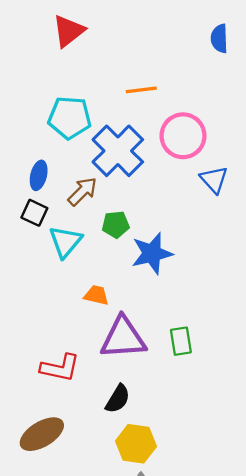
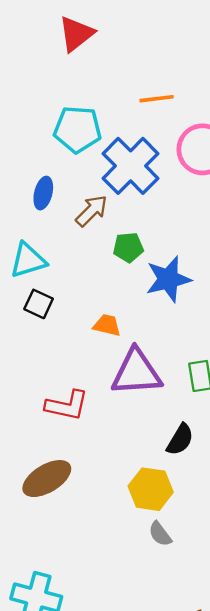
black square: (34, 213) -> (39, 304), moved
cyan triangle: (65, 242) -> (28, 260), moved, turned 33
black semicircle: (118, 399) -> (180, 440), moved

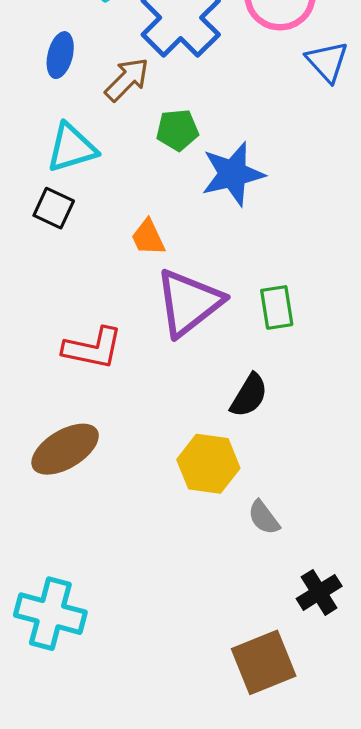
cyan triangle: (28, 260) -> (72, 148), moved
orange trapezoid: (107, 325) -> (148, 237), turned -128
purple triangle: (136, 372) -> (189, 303), turned -34
gray semicircle: (160, 534) -> (264, 518), moved

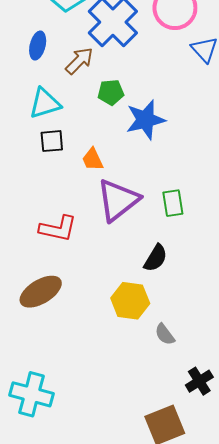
black square: (54, 208) -> (52, 141), moved, turned -30

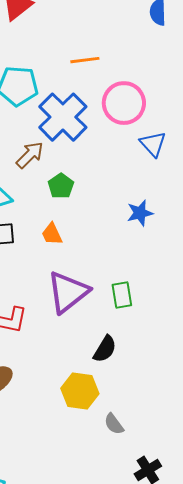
green pentagon: (111, 92) -> (61, 186), turned -30
blue star: (145, 120) -> (140, 213), moved, size x0.7
orange trapezoid: (93, 159) -> (52, 234), moved

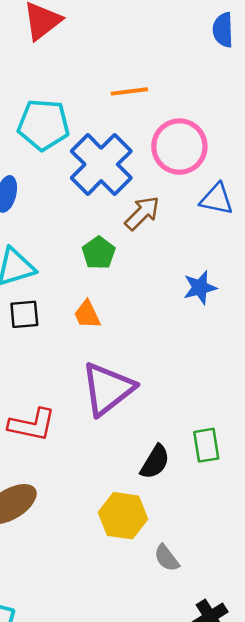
blue triangle: (153, 144) -> (217, 199), turned -36
brown arrow: (30, 155) -> (142, 213), moved
green rectangle: (122, 295) -> (206, 445), moved

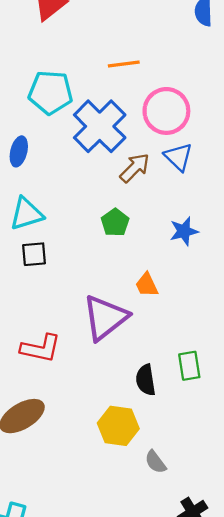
blue triangle: (217, 199) -> (178, 157), moved, turned 32
green pentagon: (99, 253) -> (115, 223), moved
orange trapezoid: (87, 314) -> (147, 285), moved
black semicircle: (155, 462) -> (146, 380), turned 140

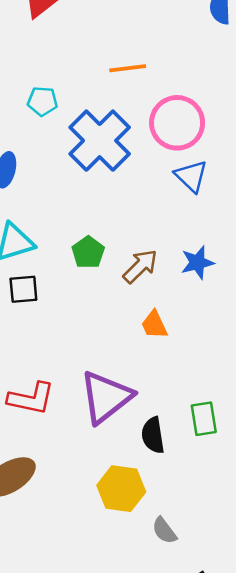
cyan pentagon: (50, 92) -> (42, 101), size x0.6
brown arrow: (135, 168) -> (140, 266), moved
green pentagon: (115, 223) -> (88, 252), moved
purple triangle: (105, 318) -> (106, 397), moved

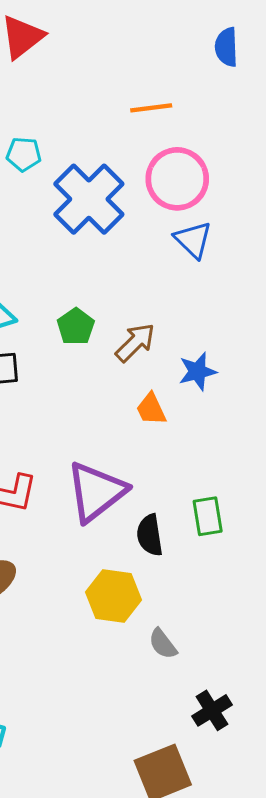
orange line: (128, 68) -> (151, 108), moved
blue star: (197, 263) -> (197, 371), moved

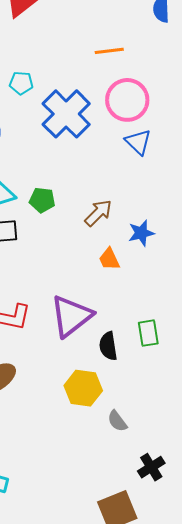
green pentagon: (76, 327) -> (42, 200), moved, turned -30

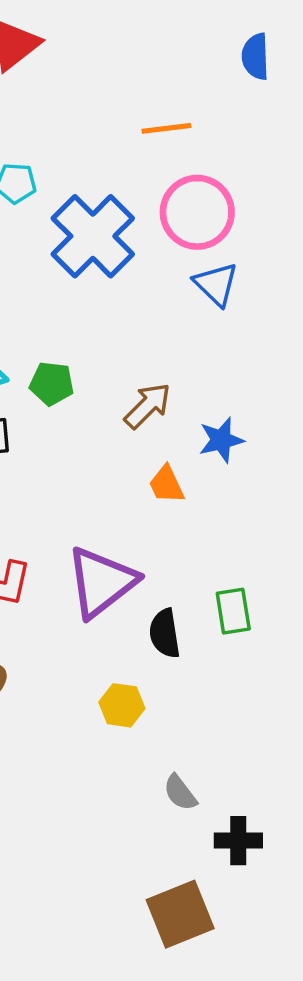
yellow hexagon: (83, 388) -> (122, 705), size x0.7
gray semicircle: (117, 421) -> (180, 793), moved
black cross: (151, 467) -> (238, 841), turned 32

